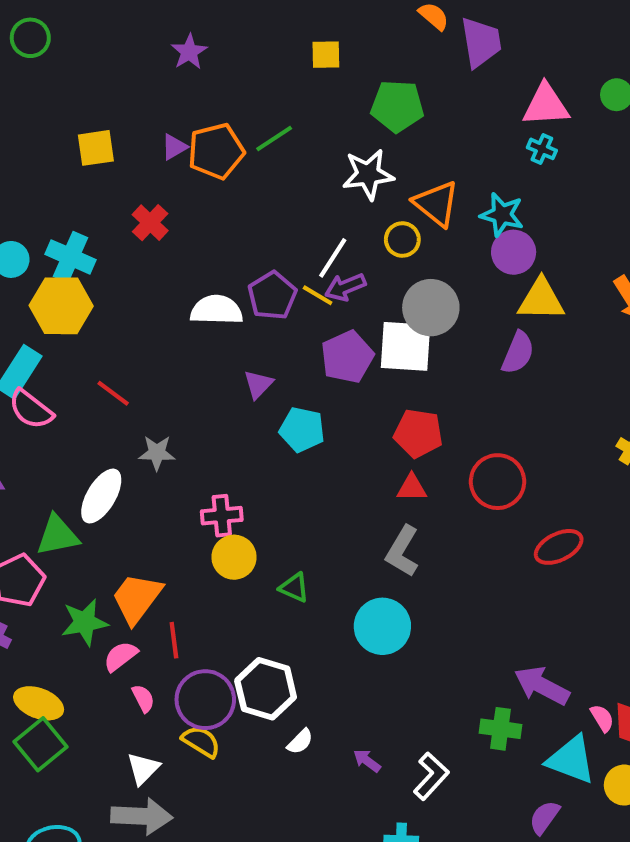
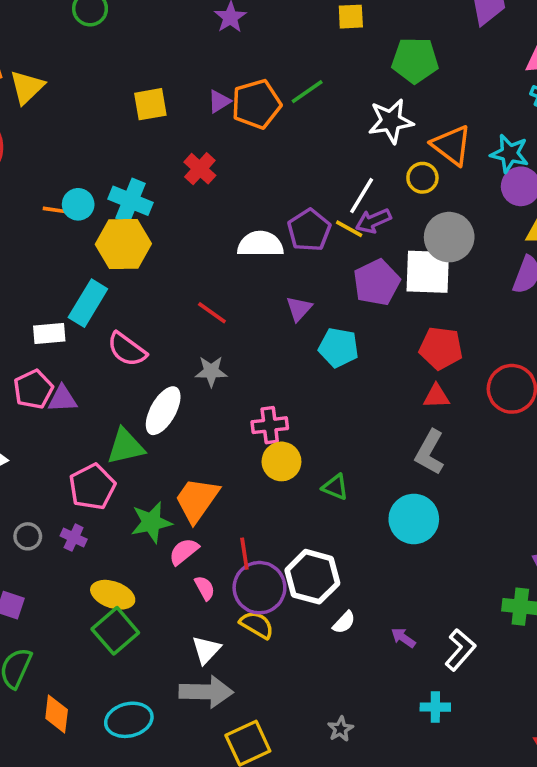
red line: (113, 393) -> (212, 313), moved
pink semicircle: (31, 409) -> (127, 349), moved
red line: (174, 640) -> (244, 554), moved

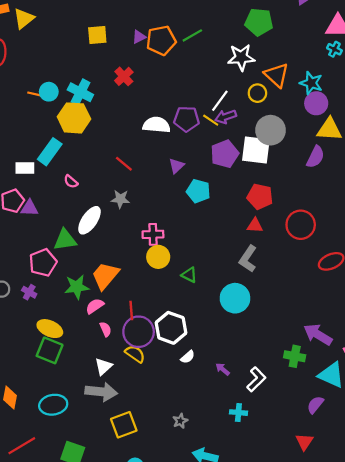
purple pentagon: (309, 230) -> (187, 119), turned 30
pink semicircle: (127, 349) -> (71, 182), size x0.6
green square: (115, 631) -> (50, 350), turned -32

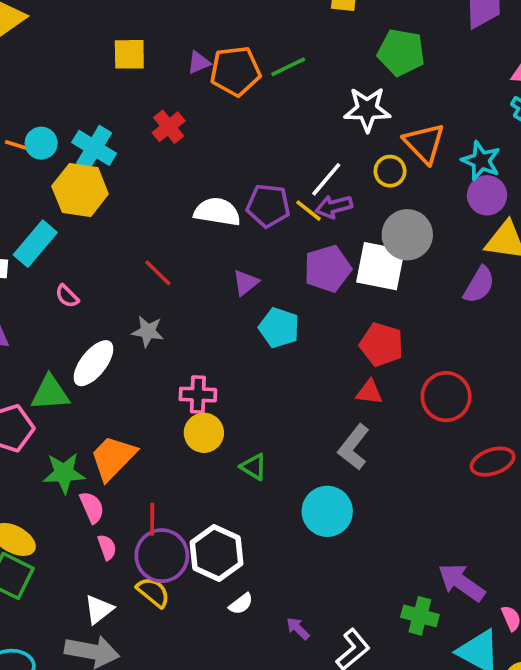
pink semicircle: (95, 306) -> (92, 507), turned 96

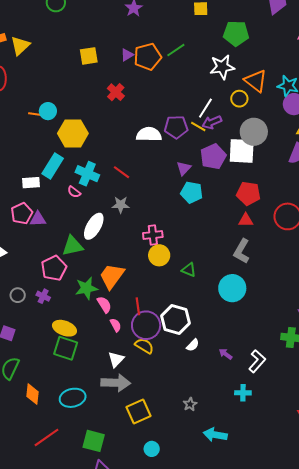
cyan cross: (94, 148) -> (87, 174), moved
purple triangle: (246, 283) -> (184, 168), moved

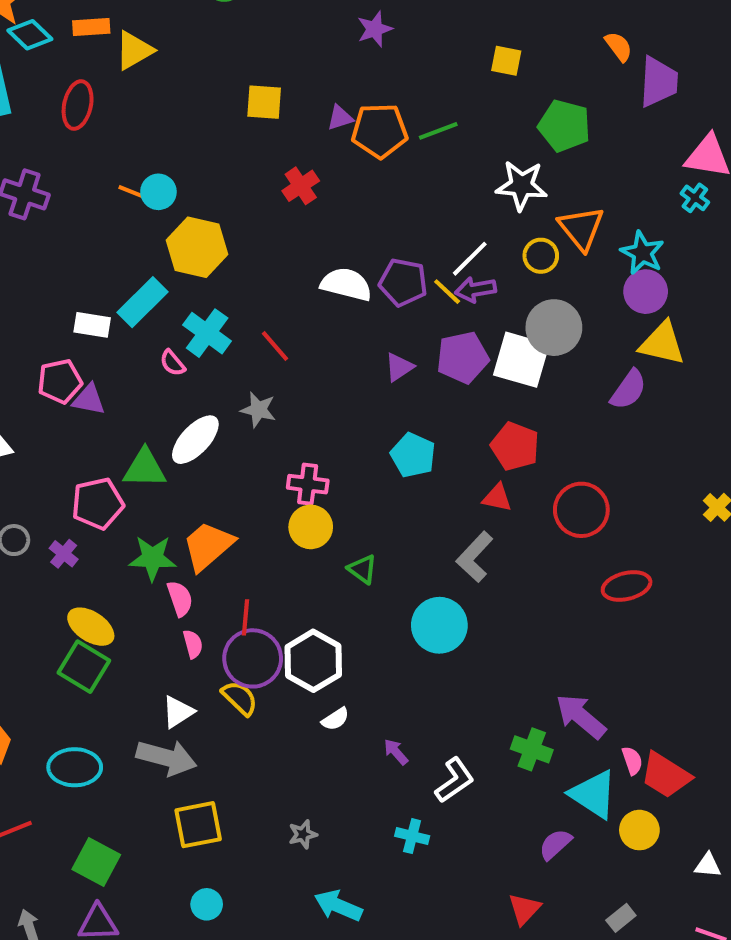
cyan pentagon: (192, 192) -> (413, 455), moved

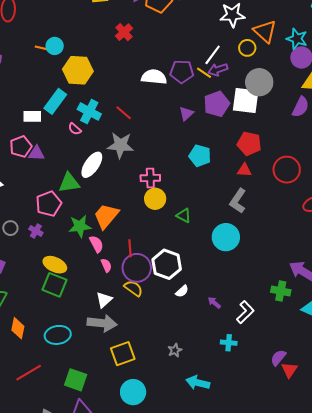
gray star: (258, 410) -> (120, 145), size x1.5
purple semicircle: (555, 844) -> (278, 358), moved
cyan circle: (207, 904) -> (133, 392), size x1.6

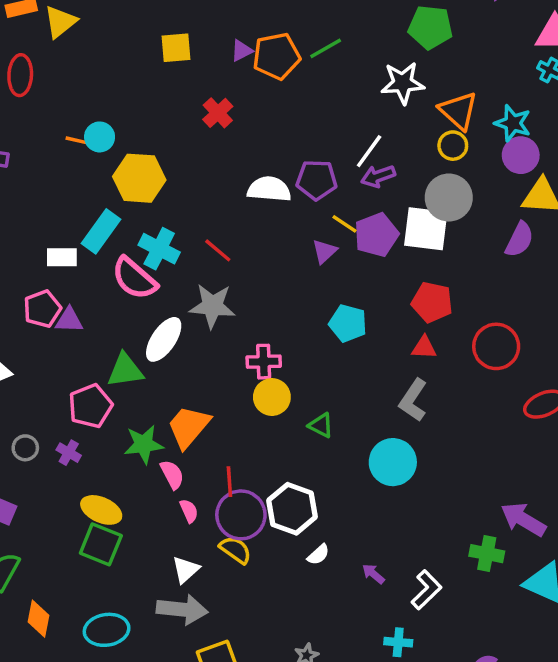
yellow circle: (247, 48) -> (453, 146), moved
yellow line: (204, 73) -> (344, 224), moved
pink semicircle: (75, 129) -> (134, 278), size x2.0

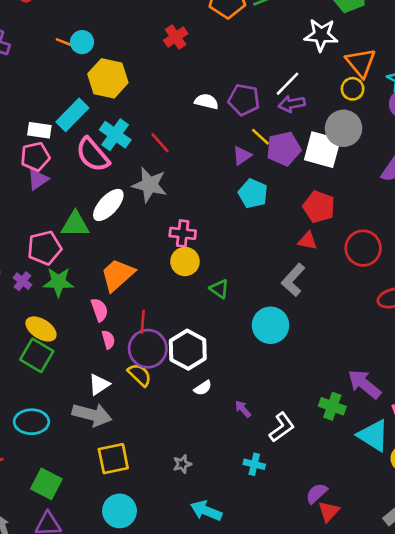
white semicircle: (269, 189) -> (206, 101), size x0.7
pink pentagon: (42, 309) -> (35, 157), moved
purple triangle: (69, 320) -> (38, 179), turned -45
cyan pentagon: (348, 323) -> (253, 194), moved
green star: (144, 444) -> (58, 282), moved

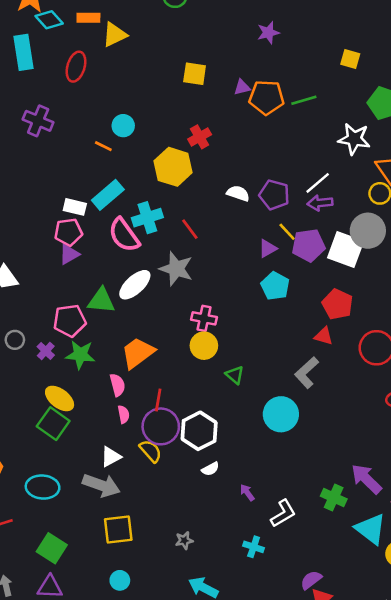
red cross: (176, 37) -> (200, 137), moved
orange line: (65, 42) -> (103, 146), moved
yellow hexagon: (108, 78) -> (173, 167), moved
cyan cross: (115, 135) -> (147, 218), turned 32
cyan circle: (119, 511) -> (120, 580), size x0.6

